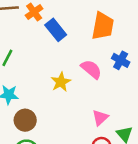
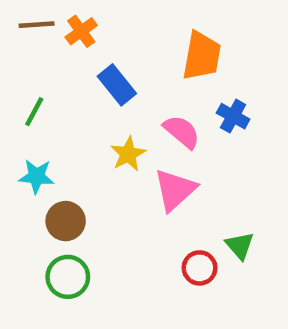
blue rectangle: (56, 30) -> (117, 85), moved
pink triangle: (100, 118) -> (175, 190), moved, size x1.5

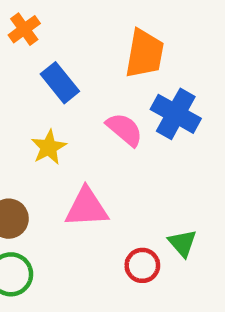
blue cross: (233, 116) -> (176, 114), size x1.5
yellow star: (128, 154) -> (49, 147), moved
pink triangle: (175, 190) -> (87, 207), moved, turned 39

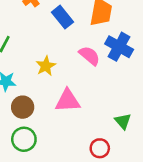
blue rectangle: (60, 83) -> (62, 17), moved
red circle: (142, 265) -> (100, 148), moved

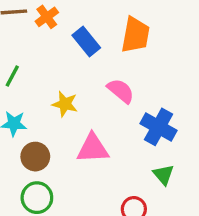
blue cross: (119, 47) -> (159, 127), moved
yellow star: (46, 66) -> (65, 104), turned -30

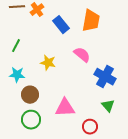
pink triangle: (93, 148) -> (65, 108), moved

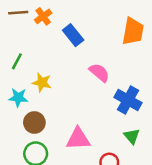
orange trapezoid: (91, 21) -> (133, 31), moved
yellow star: (48, 63) -> (42, 83), moved

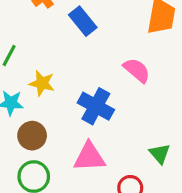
pink semicircle: (99, 73) -> (137, 70), moved
blue cross: (128, 100) -> (96, 106), moved

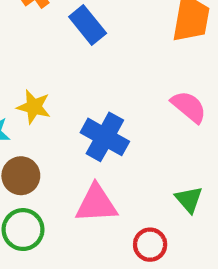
pink semicircle: (137, 70) -> (189, 107), moved

